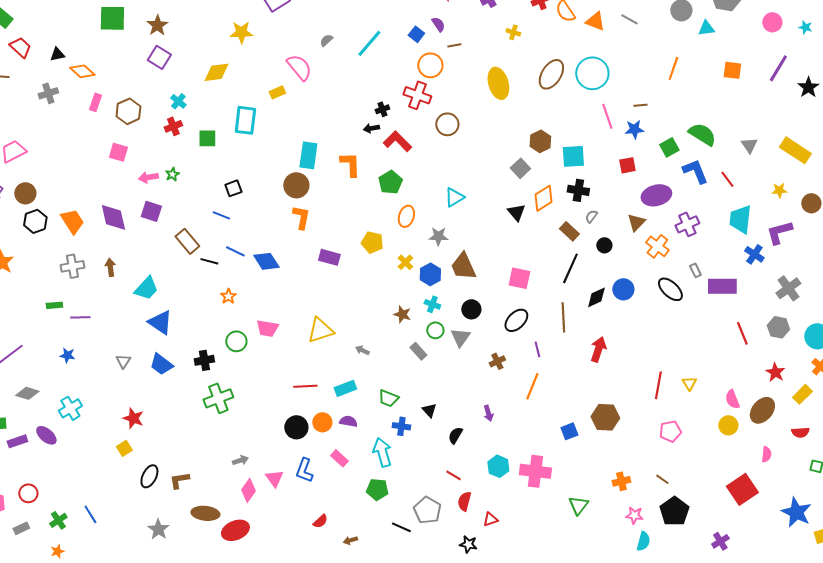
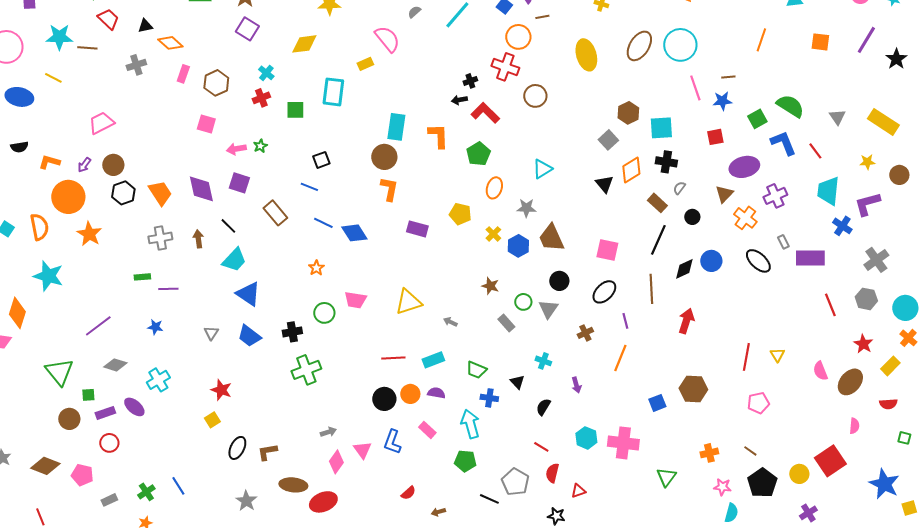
black line: (209, 261) -> (228, 226), moved, turned 30
cyan cross: (432, 304) -> (543, 361), moved
yellow circle: (728, 425) -> (799, 474), moved
red circle: (28, 493) -> (109, 443), moved

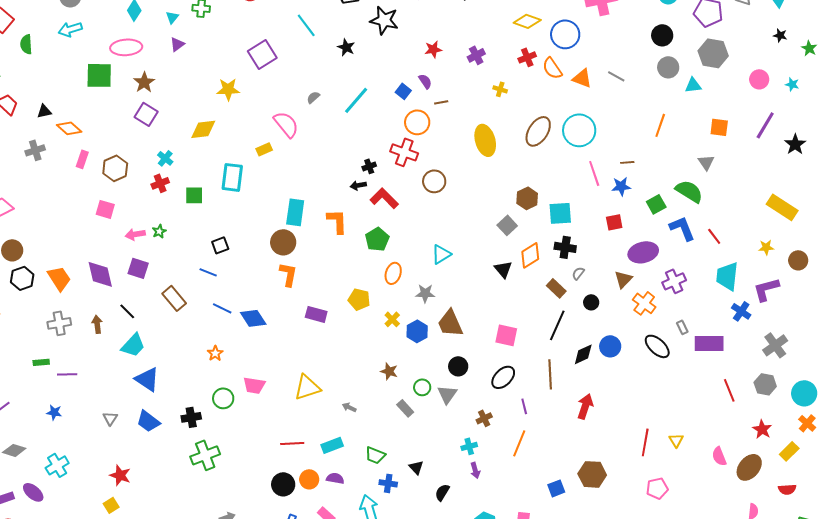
gray triangle: (837, 117) -> (706, 162), moved
cyan cross: (543, 361) -> (469, 446), moved, turned -35

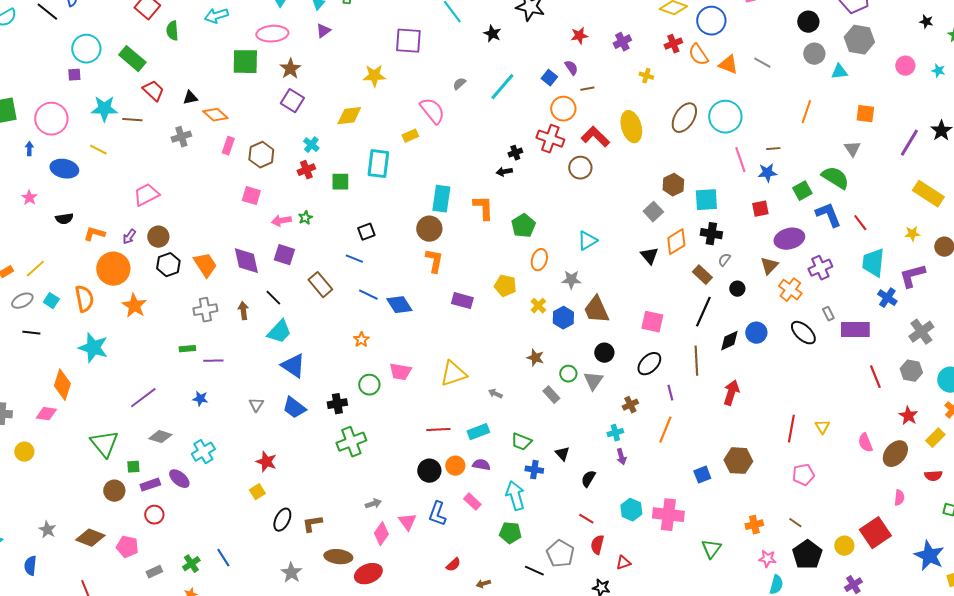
purple square: (262, 54) -> (408, 41), turned 36
purple line: (765, 125) -> (909, 143), moved
red L-shape: (384, 198) -> (595, 137), moved

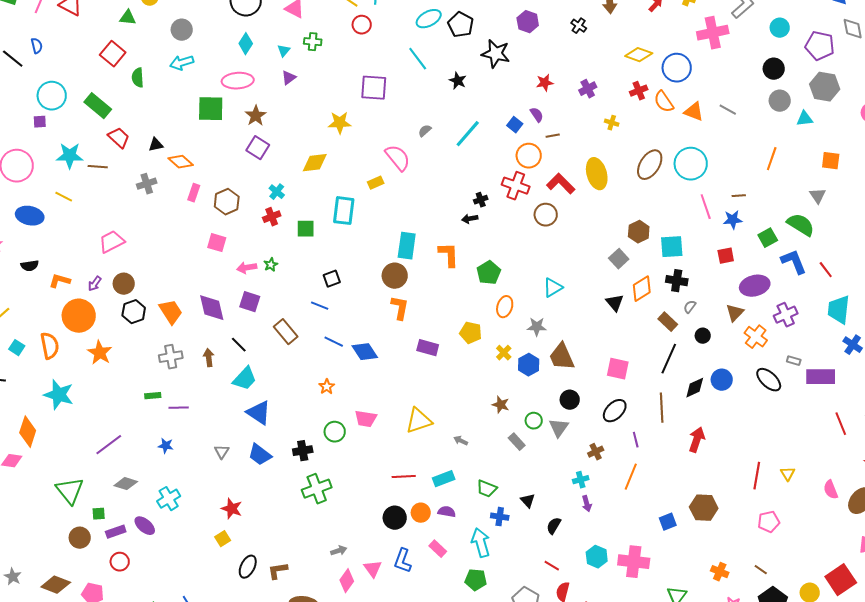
gray rectangle: (828, 314) -> (794, 361), turned -48
orange cross: (754, 525) -> (720, 572), turned 36

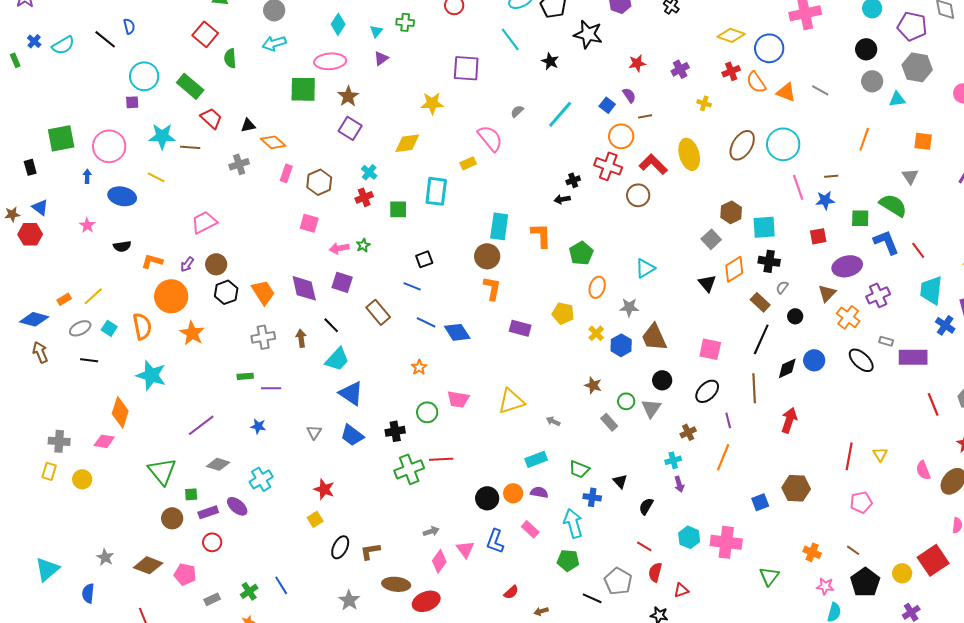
green square: (768, 238) -> (860, 218), turned 30
red line: (404, 477) -> (441, 459), moved

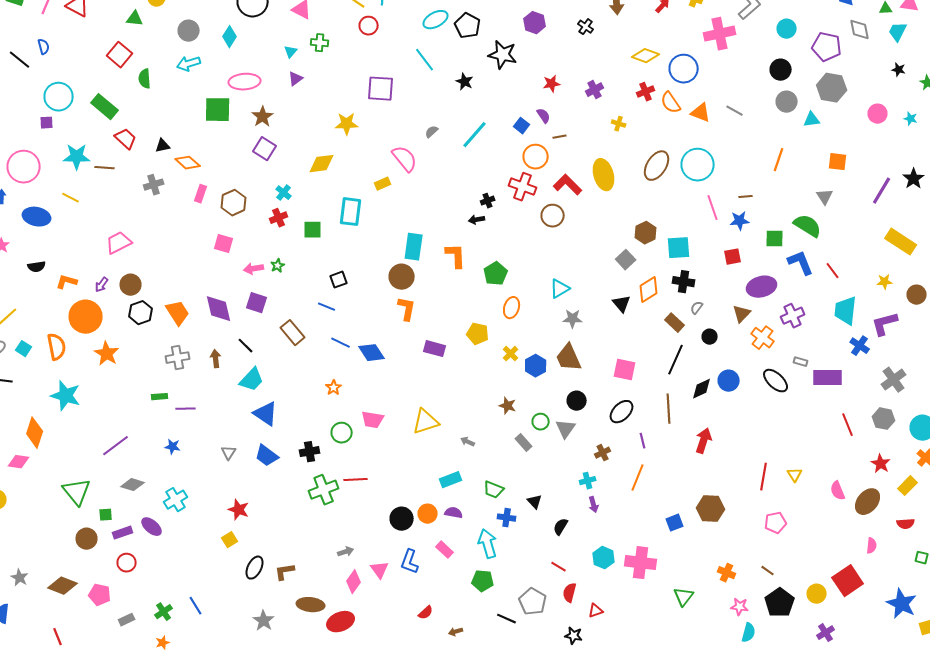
cyan diamond: (338, 24) -> (230, 37), moved
gray star: (629, 307) -> (573, 319), moved

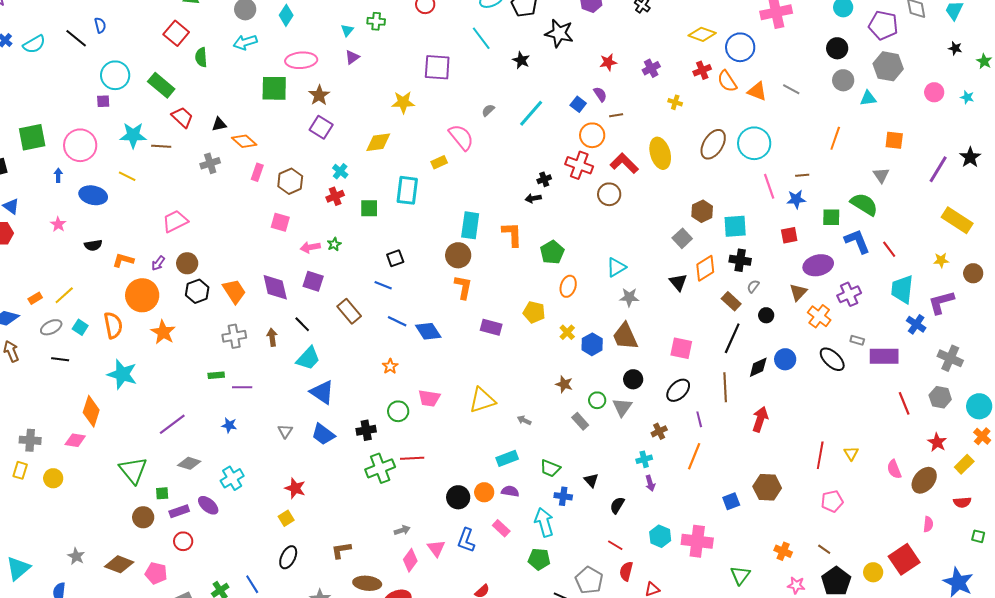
gray cross: (894, 380) -> (950, 358), turned -30
black ellipse: (255, 568) -> (288, 557), moved

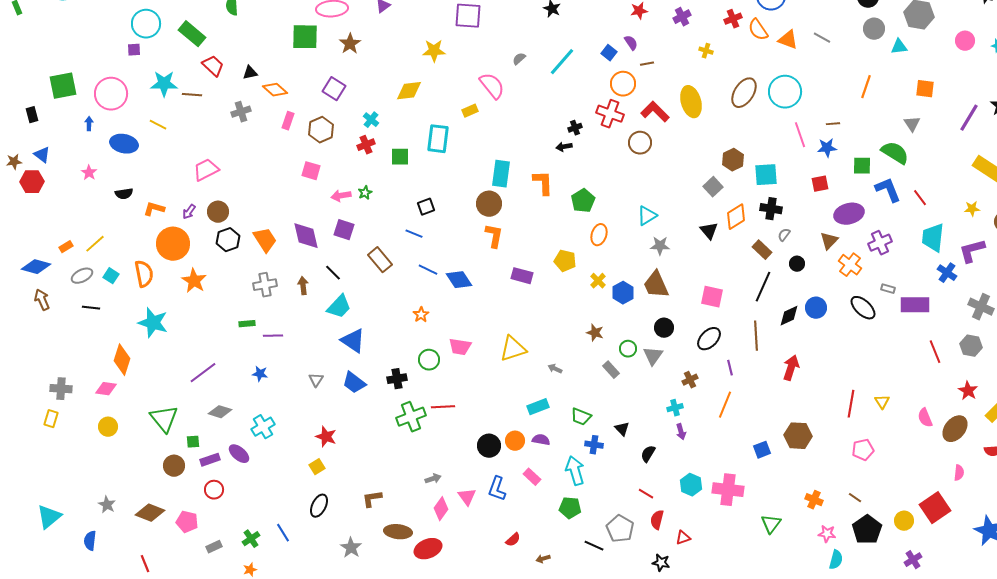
purple square: (321, 127) -> (334, 89), moved
yellow circle: (53, 478) -> (108, 427), moved

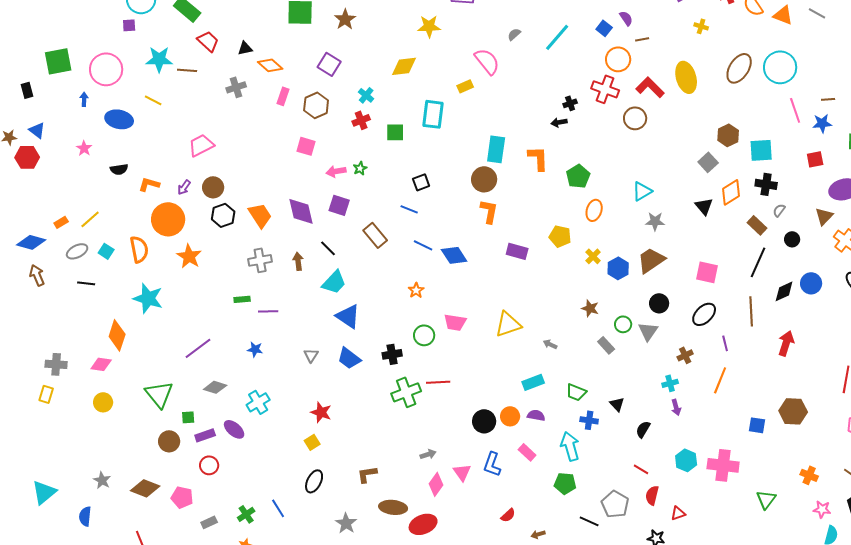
brown trapezoid: (656, 285) -> (651, 260), turned 80
blue square: (762, 450) -> (757, 425), turned 30

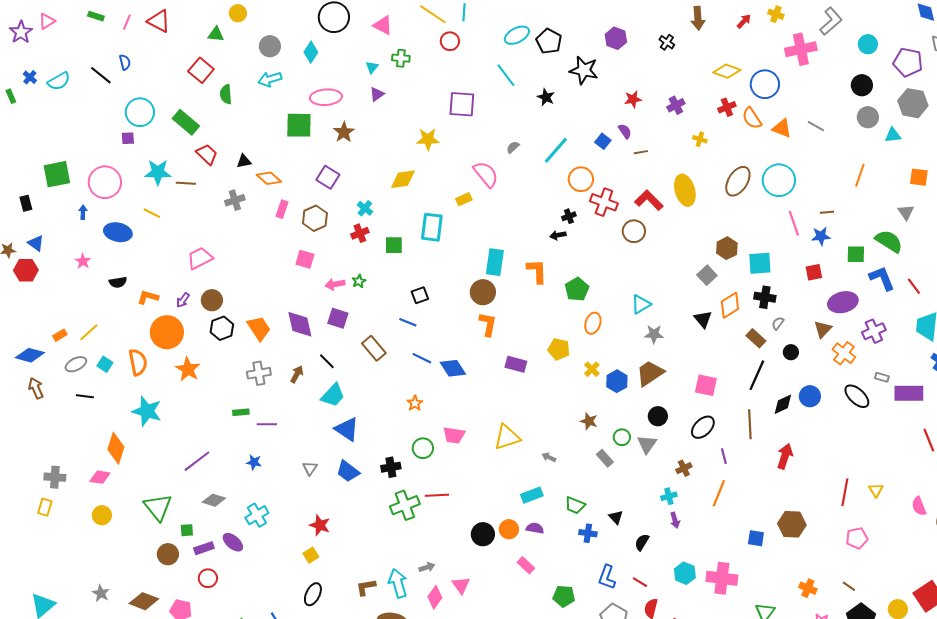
orange circle: (618, 59) -> (581, 179), moved
brown arrow: (298, 261) -> (297, 374), turned 36
cyan arrow: (570, 446) -> (398, 583), moved
blue L-shape: (492, 464) -> (607, 577), moved

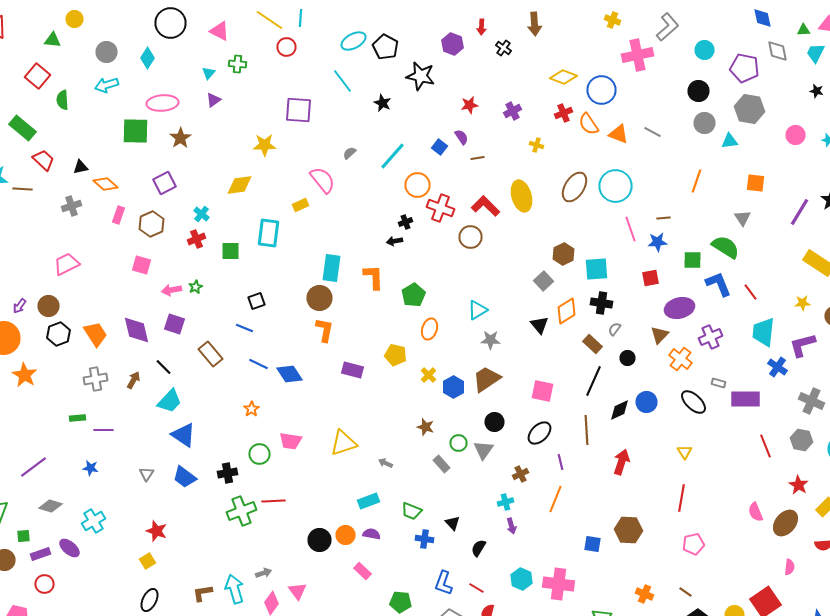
red arrow: (744, 21) -> (482, 27), moved, turned 140
purple square: (328, 177) -> (164, 183), turned 30
pink trapezoid: (200, 258) -> (66, 264), moved
yellow triangle: (876, 490) -> (684, 452), moved

